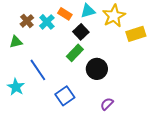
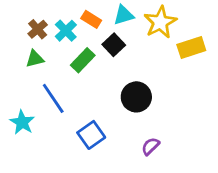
green triangle: (16, 42) -> (35, 59), moved
green rectangle: (75, 53) -> (83, 60), moved

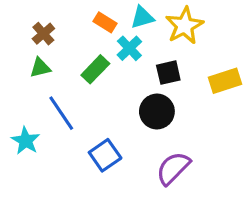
cyan cross: (66, 31) -> (129, 48), moved
black square: (114, 45) -> (168, 73), moved, turned 30
yellow rectangle: (191, 48) -> (225, 81), moved
purple semicircle: (150, 146) -> (173, 168), size x1.6

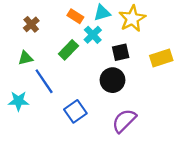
green triangle: (40, 68) -> (25, 58), moved
cyan star: (26, 141) -> (18, 101), turned -30

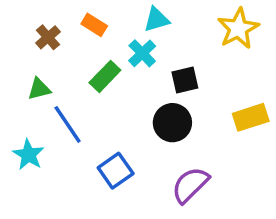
orange rectangle: (75, 16) -> (94, 25), moved
yellow star: (132, 19) -> (238, 28), moved
yellow rectangle: (161, 58) -> (251, 117), moved
cyan star: (18, 101) -> (28, 155), turned 30

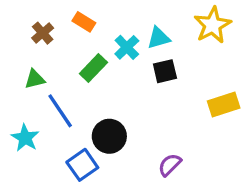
cyan triangle: (156, 20) -> (159, 38), moved
black circle: (172, 123) -> (109, 136), moved
blue square: (116, 171) -> (82, 165), moved
purple semicircle: (190, 185) -> (170, 165), size x0.7

